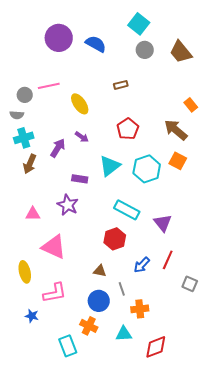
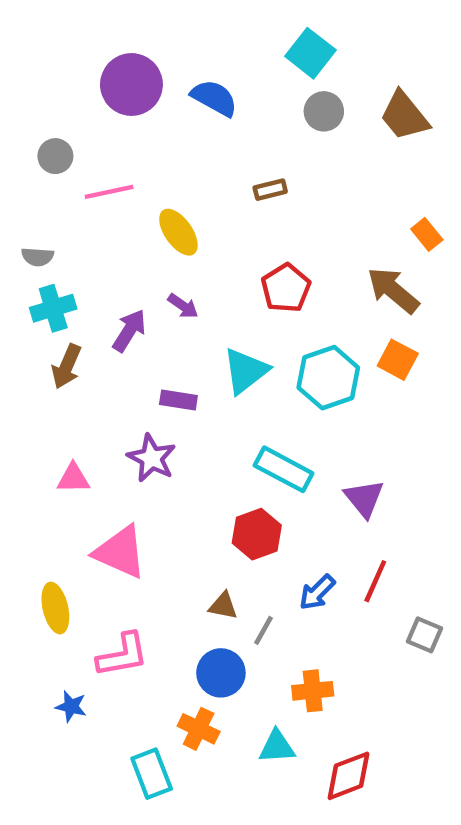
gray circle: (25, 95) -> (55, 156), moved
gray line: (122, 289) -> (263, 630), moved, turned 48

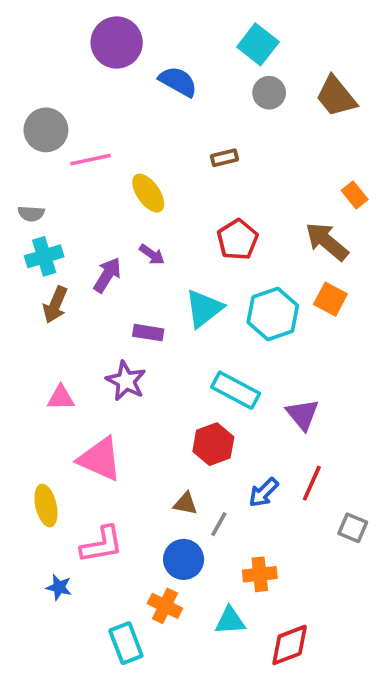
purple circle: (131, 85) -> (117, 43), moved
gray circle: (55, 156) -> (46, 130), size x1.5

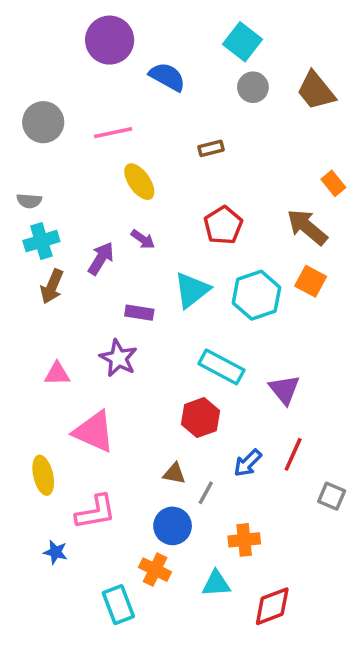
pink line: (91, 160) -> (113, 133), moved

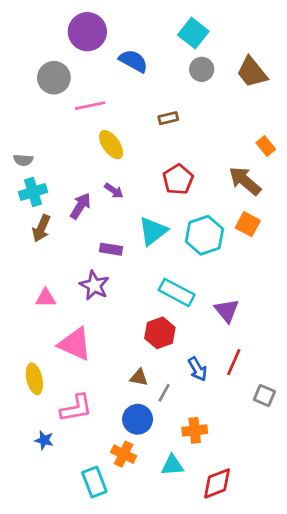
gray circle: (43, 122) -> (54, 78), moved
blue arrow: (248, 463) -> (197, 369), turned -75

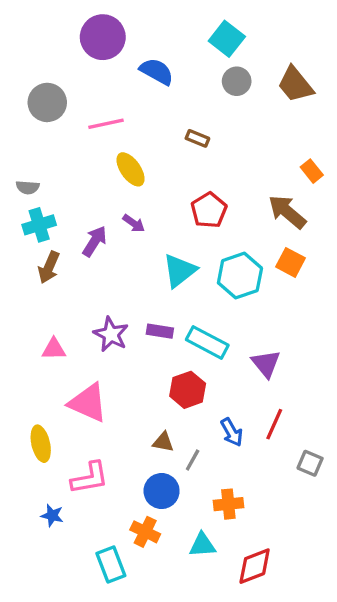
gray circle: (54, 78) -> (47, 102), moved
brown rectangle: (168, 118) -> (197, 138), turned 36
purple rectangle: (111, 249) -> (160, 331), moved

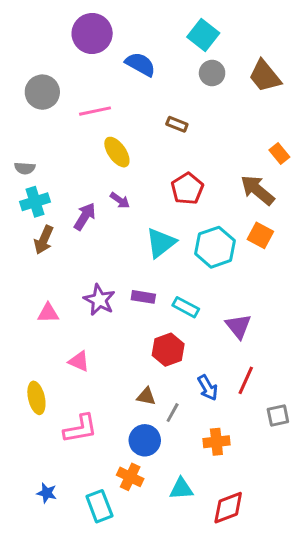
cyan rectangle: (207, 342) -> (186, 307), size x0.7
pink triangle: (88, 403) -> (79, 361), size x0.6
gray square: (310, 463) -> (278, 415), turned -35
orange cross: (228, 504) -> (216, 442), moved
blue star: (52, 516) -> (47, 493), moved

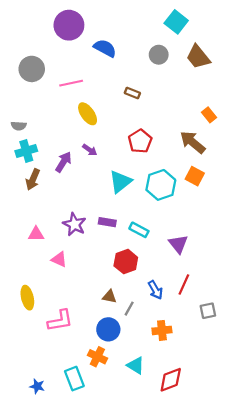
cyan square: (203, 35) -> (176, 22), moved
pink triangle: (79, 361) -> (59, 259), moved
cyan triangle: (181, 489) -> (136, 365), turned 36
blue star: (47, 493) -> (37, 386), moved

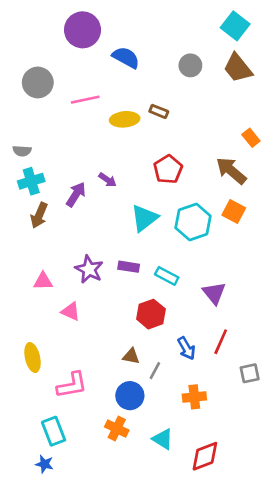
cyan square: (176, 22) -> (235, 26), moved
yellow ellipse: (88, 114) -> (125, 119), moved, turned -60
cyan rectangle: (74, 379) -> (54, 431), moved

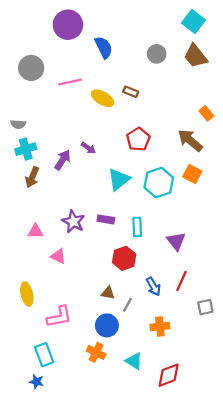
blue semicircle: (126, 57) -> (104, 47), turned 35
yellow ellipse: (125, 119) -> (103, 98), turned 35
cyan rectangle: (167, 276) -> (137, 227), turned 60

